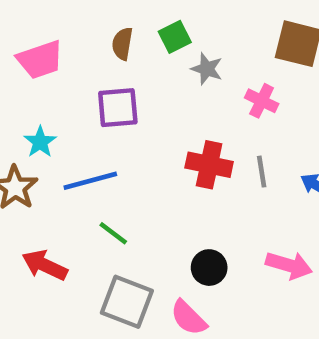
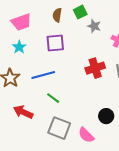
cyan star: (40, 142) -> (19, 47), moved
red cross: (209, 165) -> (95, 68), turned -30
black circle: (209, 268) -> (106, 116), moved

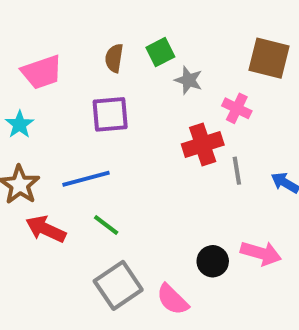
cyan star: (19, 47) -> (20, 124), moved
red cross: (95, 68) -> (203, 145), moved
red arrow: (23, 112) -> (46, 229), moved
gray square: (59, 128) -> (118, 285), turned 35

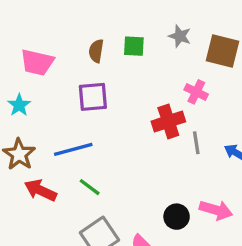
green square: (160, 52) -> (134, 46), turned 30
pink trapezoid: (42, 72) -> (37, 62), turned 32
gray star: (189, 80) -> (180, 36), moved

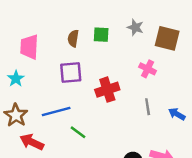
pink trapezoid: (37, 62) -> (29, 47), turned 80
red cross: (168, 121) -> (107, 90), moved
green line: (90, 187) -> (78, 132), moved

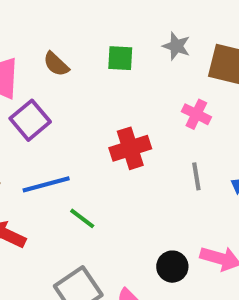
brown semicircle: (73, 38) -> (56, 64), moved, turned -56
purple square: (71, 73) -> (30, 120), moved, turned -35

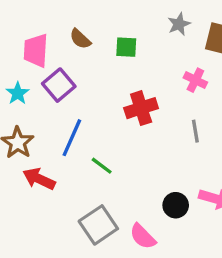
gray star: (176, 46) -> (179, 24), turned 30
green square: (120, 58) -> (126, 47), moved
blue line: (46, 184) -> (72, 138), turned -51

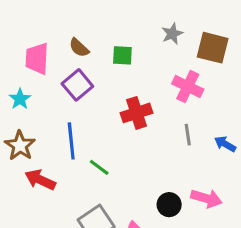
pink cross: (195, 80) -> (188, 87), size x1.4
purple square: (59, 85) -> (77, 85), moved
blue line: (72, 138) -> (71, 141), turned -30

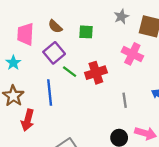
gray line: (188, 135) -> (125, 100), moved
green line: (99, 167) -> (70, 72), moved
red arrow: (40, 180) -> (28, 120), turned -100

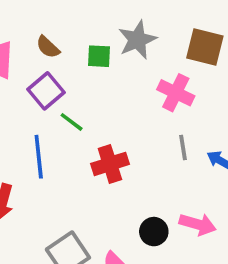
gray star: (121, 16) -> (137, 40), moved, size x1.5
red cross: (96, 73) -> (110, 164), moved
gray line: (125, 100) -> (183, 148), moved

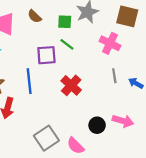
purple square: (46, 91) -> (46, 55), moved, turned 36
green line: (72, 122) -> (67, 44), moved
red cross: (110, 164) -> (71, 85), turned -30

